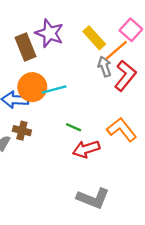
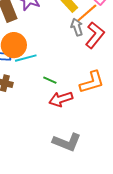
cyan line: (54, 89) -> (26, 58), moved
orange L-shape: (122, 130) -> (92, 82), turned 112

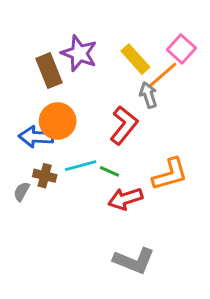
red L-shape: (95, 35) -> (124, 125), moved
cyan line: (26, 58) -> (81, 166), moved

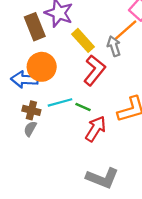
yellow rectangle: (135, 59) -> (83, 40), moved
gray semicircle: (22, 192) -> (30, 129), moved
red arrow: (125, 199) -> (96, 129), turned 140

